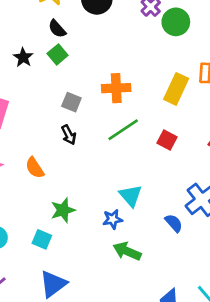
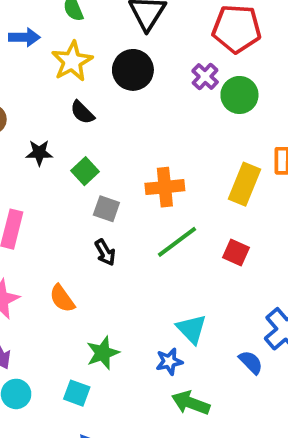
green square: (58, 54) -> (85, 171), moved
black star: (23, 57) -> (39, 153), turned -30

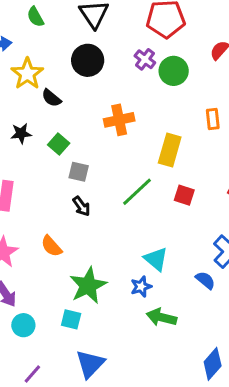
yellow star: (72, 61) -> (27, 74), moved
yellow rectangle: (244, 184) -> (170, 150), moved
orange cross: (165, 187) -> (119, 120), moved
green star: (103, 353) -> (88, 286), size x1.4

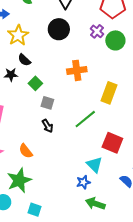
black semicircle: (51, 98) -> (24, 60), moved
red square: (184, 195) -> (112, 143), moved, size x1.5
green star: (88, 286) -> (19, 180), moved
cyan square: (71, 319) -> (35, 210), moved

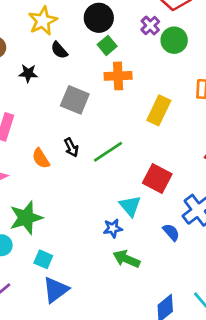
black semicircle: (24, 60) -> (59, 50), moved
green square: (35, 83) -> (107, 45), moved
gray square: (47, 103) -> (75, 100), moved, size x1.5
green line: (85, 119) -> (108, 152), moved
orange semicircle: (26, 151) -> (41, 158), moved

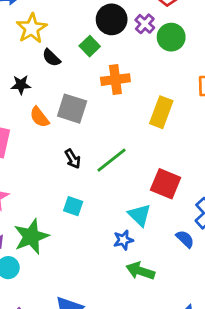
black circle: (99, 18) -> (112, 19), moved
green square: (107, 45) -> (90, 46), moved
orange semicircle: (41, 158) -> (39, 117), moved
cyan square: (43, 259) -> (73, 206), moved

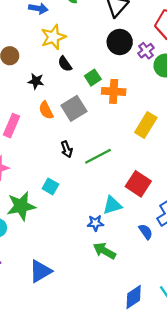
green square: (90, 46) -> (93, 78), moved
gray square: (72, 109) -> (74, 108), turned 30
cyan square: (73, 206) -> (50, 186), moved
cyan triangle: (140, 215) -> (112, 205), turned 48

